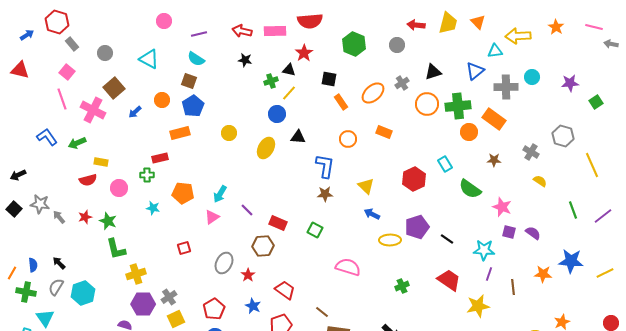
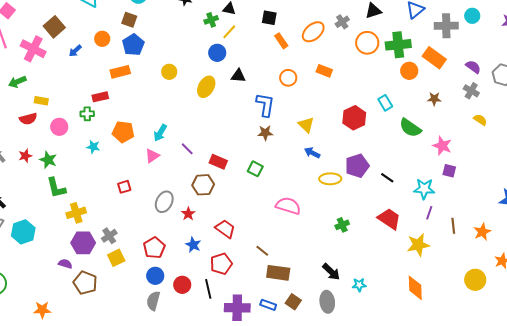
purple semicircle: (533, 233) -> (473, 67), moved
orange star: (543, 274) -> (482, 232), moved, turned -30

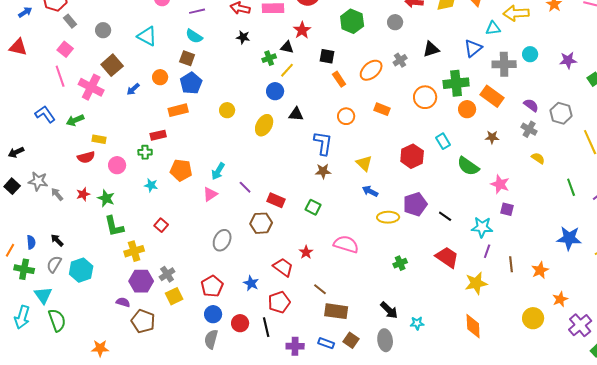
orange circle: (367, 43) -> (425, 97), moved
red square: (124, 187) -> (161, 225), moved, turned -32
red star: (188, 214) -> (306, 252), moved
purple cross: (237, 308) -> (295, 346), size x0.7

